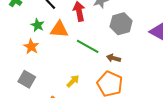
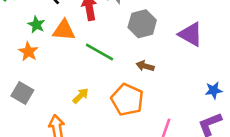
brown arrow: (113, 58) -> (145, 66), moved

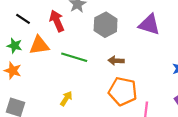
orange pentagon: (127, 100) -> (123, 91), moved

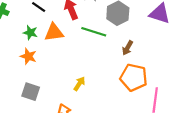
green line: (74, 57) -> (94, 32), moved
brown arrow: (116, 61) -> (128, 48), turned -64

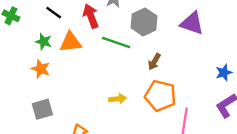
yellow arrow: (79, 84) -> (118, 99), moved, turned 48
gray square: (31, 92) -> (42, 109), turned -36

